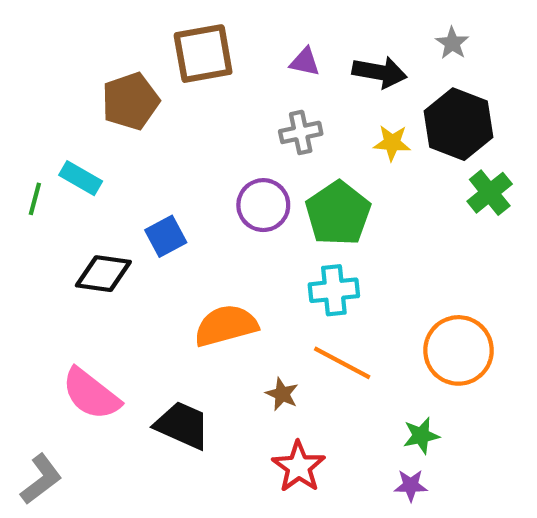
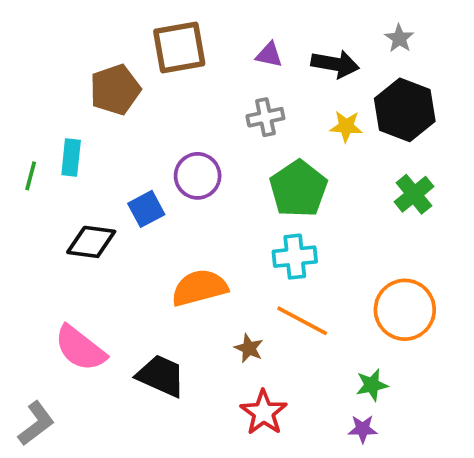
cyan rectangle: (81, 178) -> (71, 158), turned 66
green cross: (490, 193) -> (414, 194), moved
purple circle: (263, 205) -> (198, 176), moved

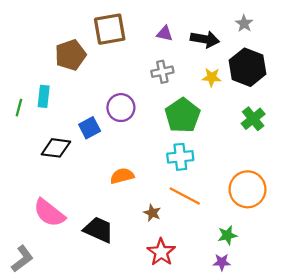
orange semicircle: (199, 288) -> (122, 176), size x0.7

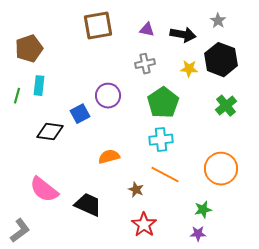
brown pentagon: (70, 55) -> (29, 49), moved

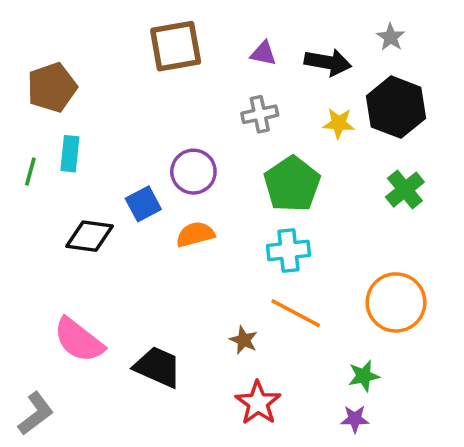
orange semicircle: (109, 157) -> (195, 234), moved

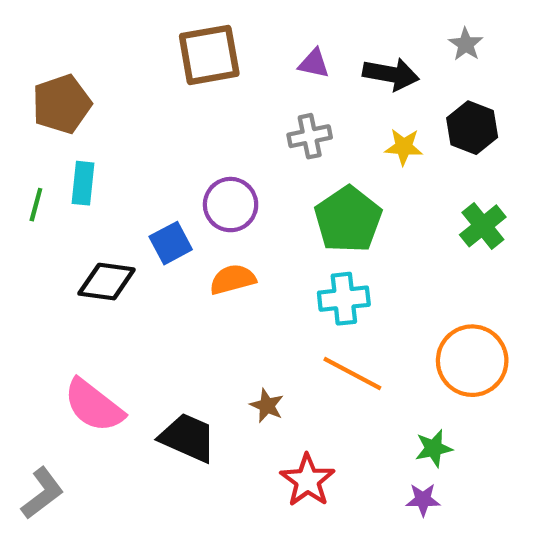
black hexagon: (396, 107) -> (472, 128), size x0.7
brown star: (244, 340) -> (267, 406), moved

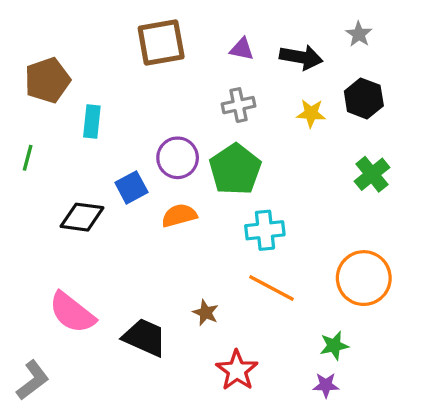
cyan rectangle: (83, 183) -> (92, 122), moved
green pentagon: (348, 220) -> (235, 169), moved

